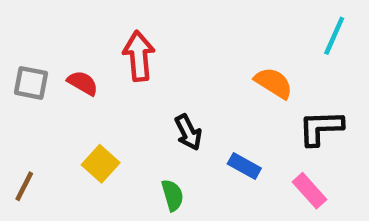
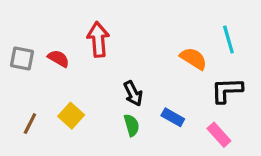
cyan line: (334, 36) -> (228, 39), moved, turned -40
brown line: (24, 186) -> (30, 124), moved
green semicircle: (173, 195) -> (132, 125), moved

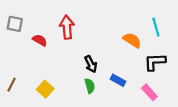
gray square: (22, 59) -> (15, 24), moved
yellow square: (71, 116) -> (45, 89), moved
brown line: (30, 124) -> (12, 85), moved

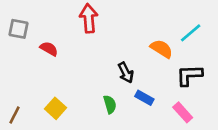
red arrow: (67, 27) -> (89, 18), moved
cyan line: (156, 27) -> (191, 33), turned 66
black arrow: (91, 64) -> (126, 73), moved
brown line: (12, 85) -> (15, 115), moved

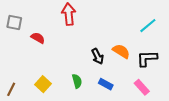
orange semicircle: (162, 49) -> (121, 51), moved
blue rectangle: (144, 98) -> (106, 84), moved
green semicircle: (110, 104) -> (77, 81), moved

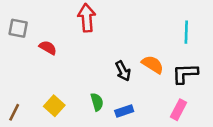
cyan line: (148, 26) -> (186, 32), turned -48
blue rectangle: (106, 84) -> (124, 111), moved, turned -48
pink rectangle: (142, 87) -> (178, 110), turned 70

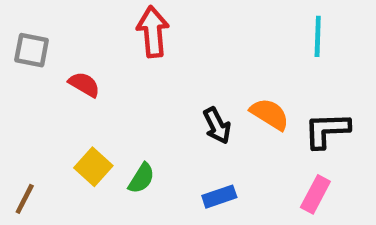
cyan line: (186, 32) -> (318, 36), moved
green semicircle: (97, 102) -> (141, 178), moved, turned 48
yellow square: (54, 106) -> (93, 167), moved

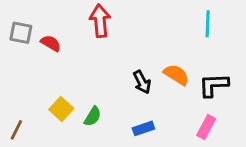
red semicircle: (84, 84) -> (51, 43), moved

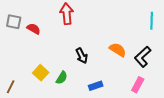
cyan line: (208, 24) -> (152, 21), moved
black arrow: (142, 82) -> (82, 56), moved
black L-shape: (214, 85) -> (143, 57), turned -40

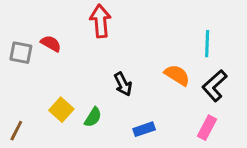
cyan line: (152, 21) -> (207, 44), moved
gray square: (14, 22) -> (21, 53), moved

